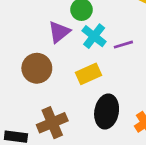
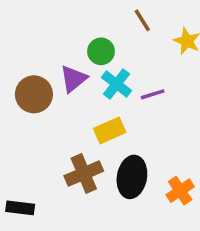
brown circle: (37, 68) -> (34, 94), moved
brown cross: (52, 123) -> (84, 173), moved

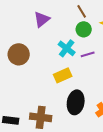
green circle: (101, 51) -> (84, 29), moved
purple triangle: (73, 79) -> (42, 19), moved
brown cross: (84, 173) -> (41, 117), moved, turned 30

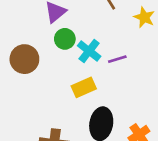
green circle: (84, 29) -> (65, 39), moved

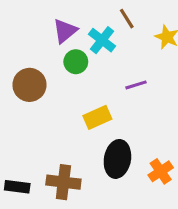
cyan cross: (89, 51) -> (102, 40), moved

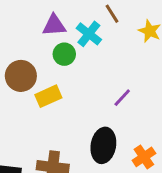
purple triangle: (65, 31) -> (54, 25), turned 35
purple line: (136, 85) -> (122, 98), moved, turned -30
yellow rectangle: (97, 117) -> (48, 96), moved

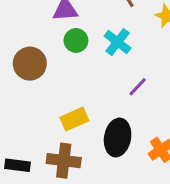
cyan cross: (89, 34) -> (118, 42), moved
yellow rectangle: (48, 96) -> (74, 119), moved

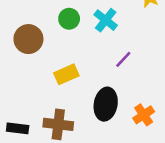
yellow rectangle: (74, 119) -> (66, 74), moved

